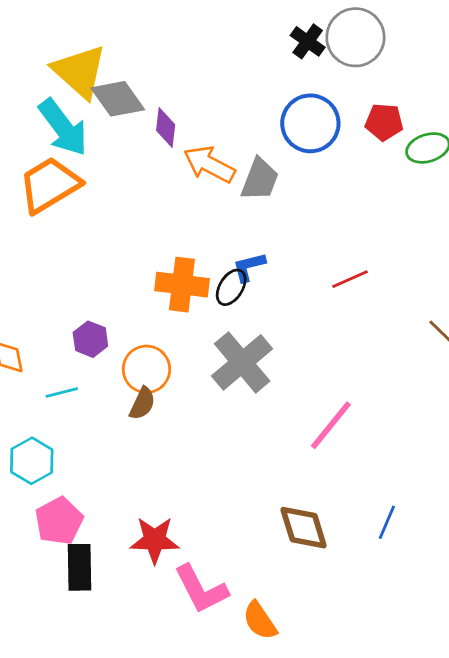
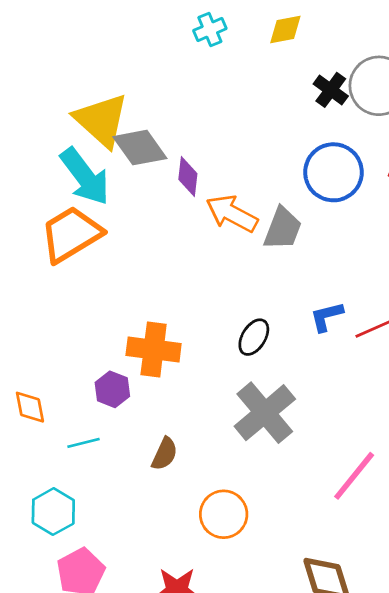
blue L-shape: (249, 267) -> (327, 317), moved
orange cross: (182, 285) -> (154, 349), moved
orange circle: (146, 369) -> (224, 514), moved

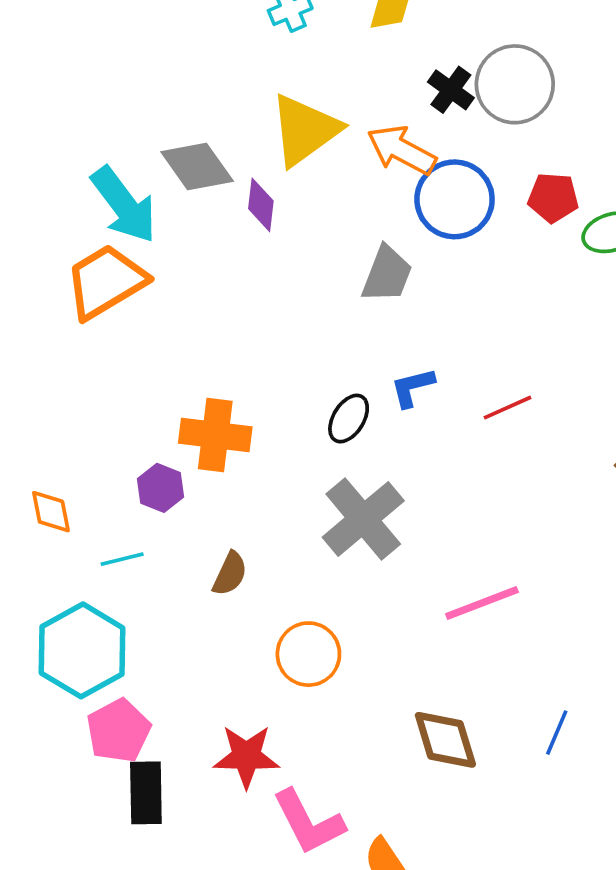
yellow triangle: (101, 120) -> (305, 130), moved, turned 42
orange arrow: (232, 214) -> (402, 150), moved
blue L-shape: (327, 317) -> (413, 387), moved
pink line: (354, 476) -> (482, 603), turned 30
cyan hexagon: (53, 512) -> (82, 650), size x1.5

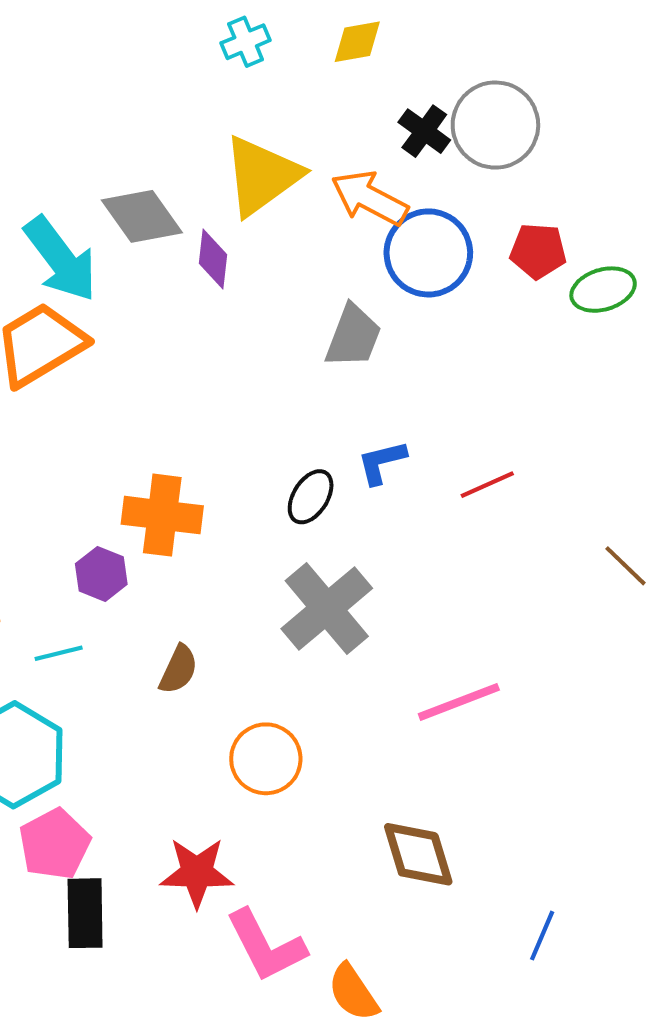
blue line: (557, 733) -> (542, 936), moved

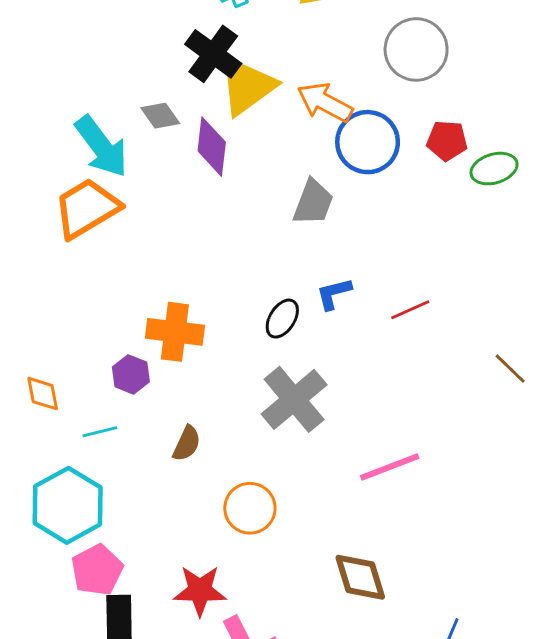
black cross: (424, 131) -> (213, 54), moved, size x1.5
gray diamond: (142, 216) -> (160, 116), size x0.7
purple diamond: (213, 259) -> (212, 147), size x1.4

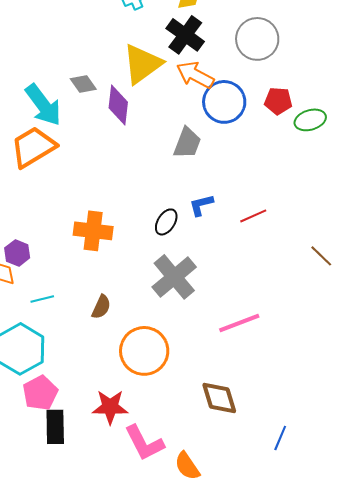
black cross: (213, 54) -> (185, 35), moved
purple hexagon: (131, 374) -> (17, 253), moved
orange circle: (250, 508) -> (144, 351), size x1.4

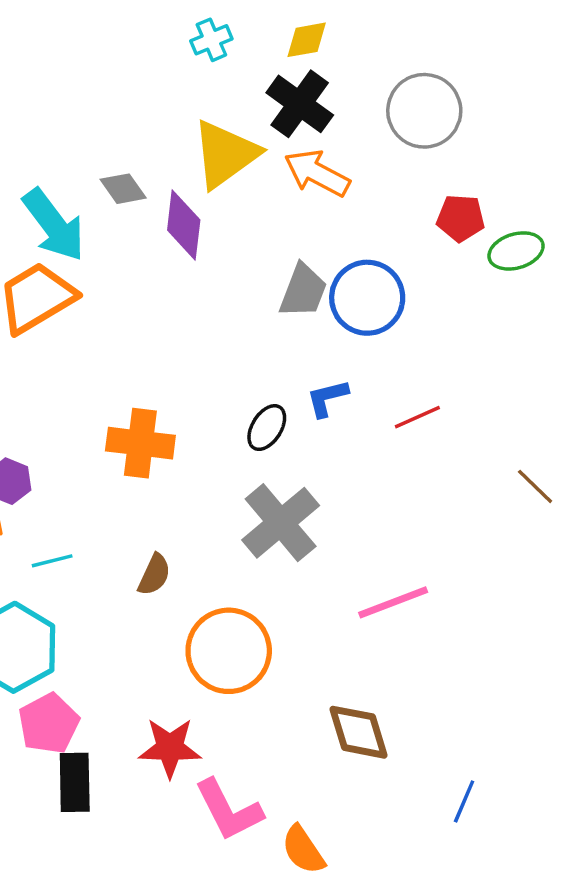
blue circle: (224, 102) -> (367, 298), moved

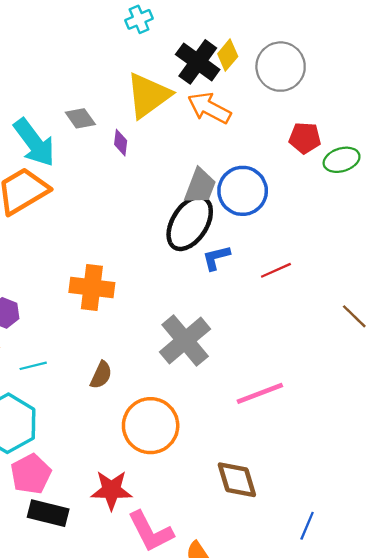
yellow diamond: (307, 40) -> (228, 55), moved, turned -40
purple diamond: (184, 225) -> (121, 143), size x0.6
black ellipse: (267, 428) -> (190, 223), moved, size x1.8
black rectangle: (75, 782) -> (48, 513), turned -75

